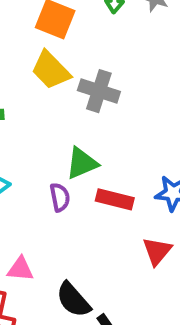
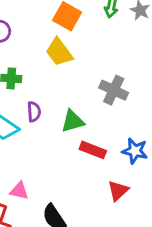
gray cross: (99, 91) -> (114, 90), moved
purple semicircle: (60, 197) -> (34, 112), moved

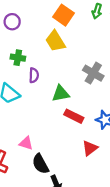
purple semicircle: (34, 112) -> (34, 75), moved
pink triangle: (19, 191) -> (26, 143), moved

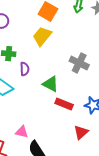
yellow trapezoid: (55, 41) -> (42, 36), turned 75
green triangle: (61, 93) -> (51, 84), turned 42

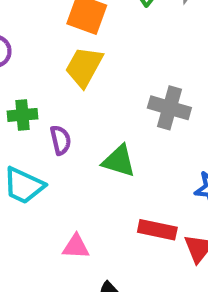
red rectangle: (64, 104) -> (157, 230), moved
pink triangle: (22, 132) -> (76, 247), moved

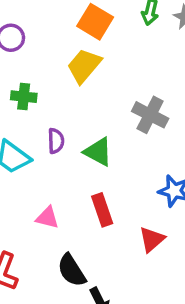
purple semicircle: (61, 140) -> (56, 141), moved
red rectangle: (157, 230) -> (102, 210), moved, turned 48

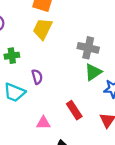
green triangle: (98, 152) -> (93, 72), moved, turned -48

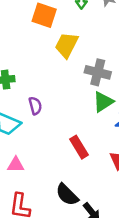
yellow trapezoid: (43, 29) -> (66, 45), moved
pink triangle: (43, 123) -> (16, 165), moved

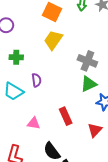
yellow trapezoid: (66, 45) -> (53, 40), moved
pink triangle: (16, 165) -> (34, 123), moved

